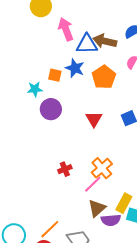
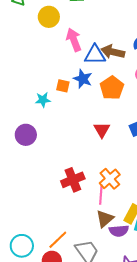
purple circle: (51, 109) -> (26, 135), moved
red cross: (65, 169) -> (73, 180), size x1.6
pink line: (93, 184) -> (101, 195), turned -42

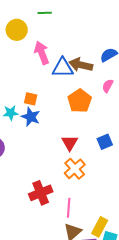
blue star: (83, 79) -> (31, 117), moved
orange cross: (110, 179) -> (75, 169), moved

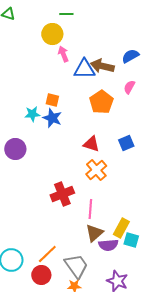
yellow circle: (17, 30) -> (52, 34), moved
pink arrow: (42, 53) -> (63, 54), size x0.7
red triangle: (70, 143) -> (91, 144), turned -42

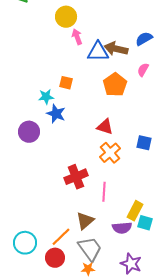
blue star: (52, 118) -> (56, 114), moved
blue square: (126, 143) -> (144, 143), moved, turned 35
brown triangle: (94, 233) -> (85, 221), moved

